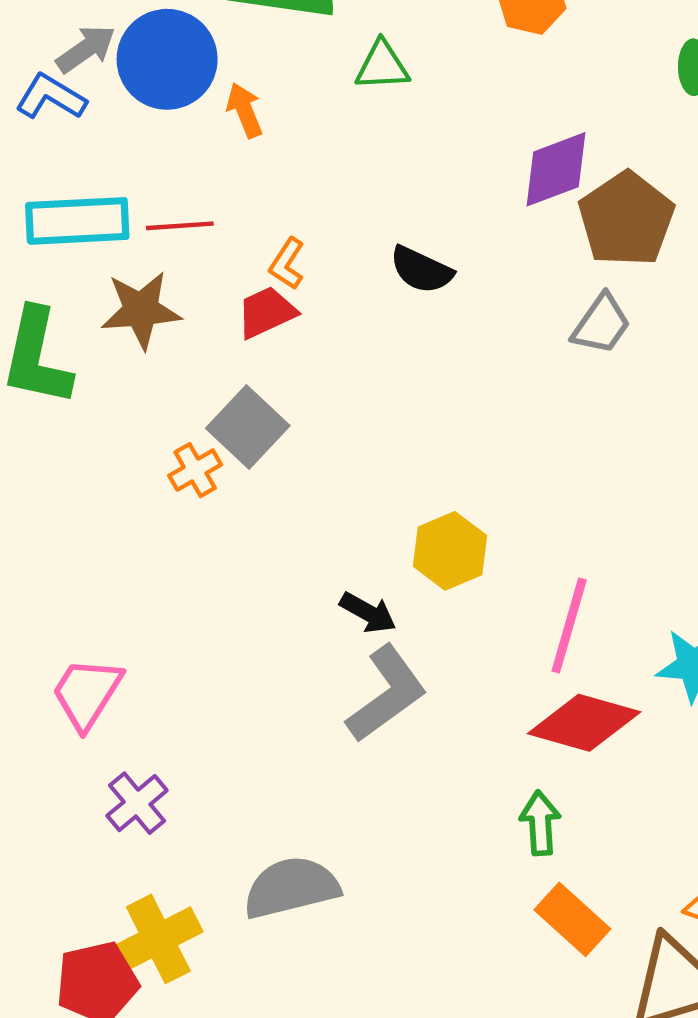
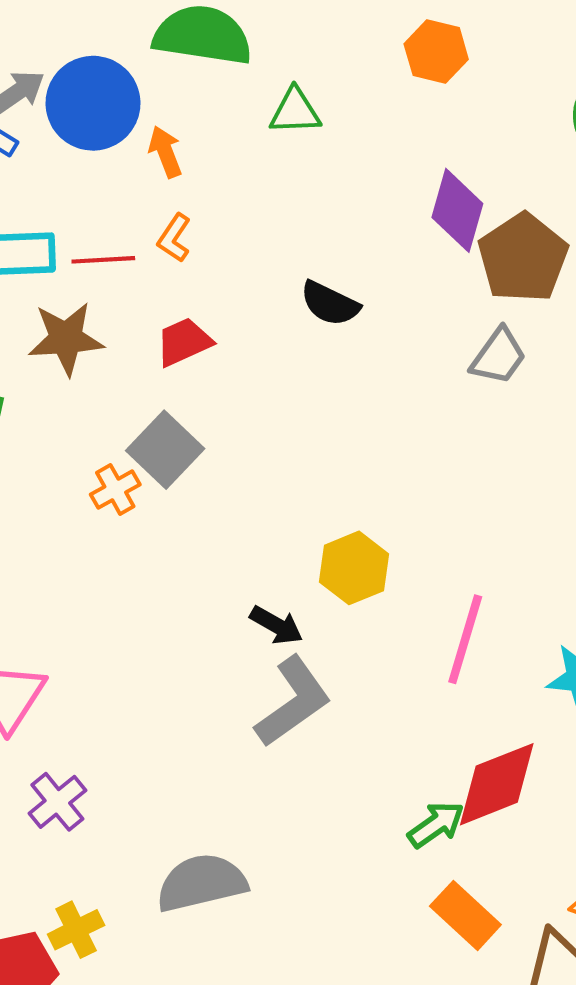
purple diamond: (556, 169) -> (457, 210), turned -54
orange L-shape: (287, 264) -> (174, 238), moved
red diamond: (584, 723) -> (497, 784), moved, turned -38
green arrow: (540, 823) -> (436, 825), turned 58
yellow cross: (158, 939) -> (76, 930), size x0.7

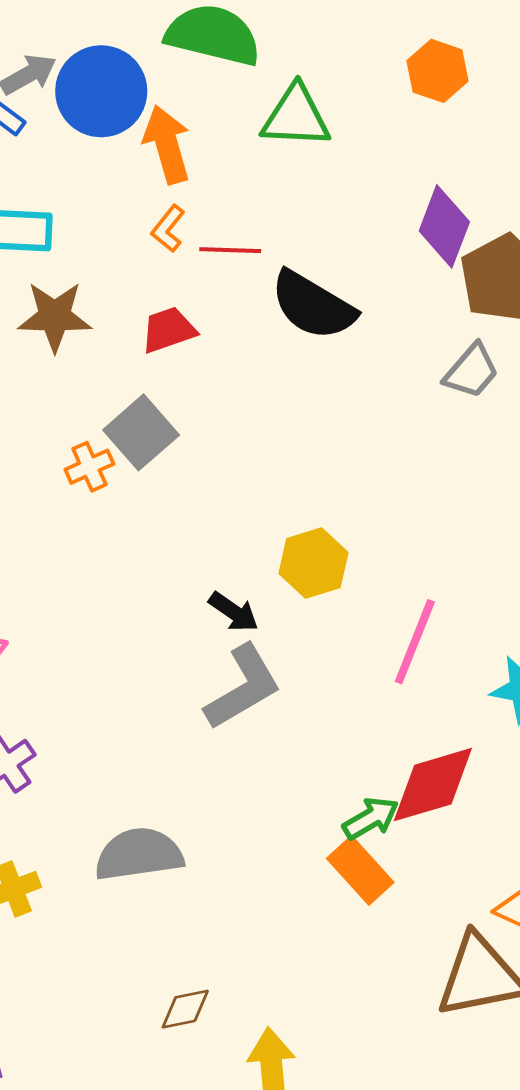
green triangle: (295, 111) -> (296, 117), size x1.4
orange arrow: (165, 152) -> (167, 144), size x1.5
red line: (103, 260) -> (230, 250), moved
black semicircle: (330, 304) -> (313, 305), size x1.5
orange rectangle: (465, 915) -> (360, 870), moved

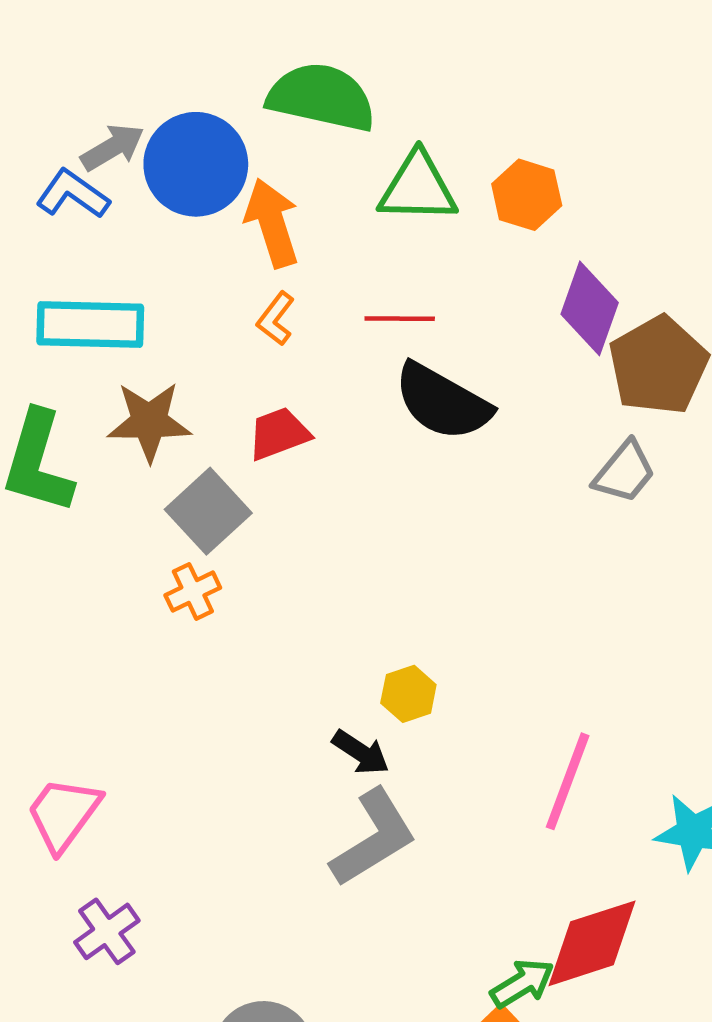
orange hexagon: (437, 71) -> (527, 195), moved
red line: (230, 250) -> (400, 319), moved
gray square: (141, 432) -> (208, 511), moved
yellow hexagon: (313, 563) -> (408, 694), moved, size x0.7

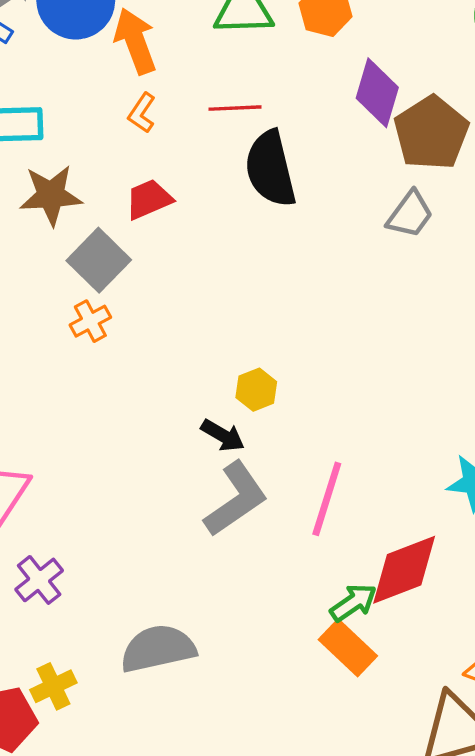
black semicircle: (442, 402) -> (270, 169), turned 50
pink line: (568, 781) -> (327, 499), moved

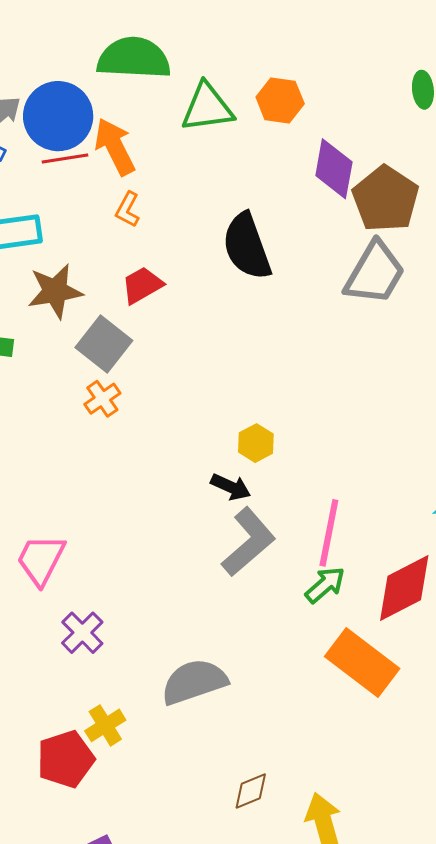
red line: (235, 108) -> (65, 159), moved
gray trapezoid: (410, 214) -> (375, 273), size x1.5
green arrow: (353, 603) -> (325, 585), moved
orange rectangle: (348, 648) -> (362, 663), size x1.4

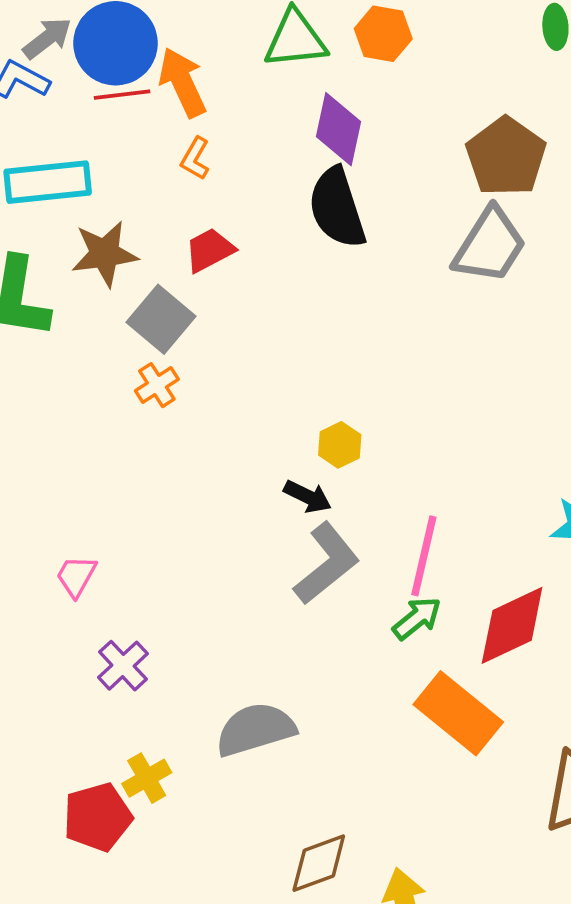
purple diamond: (334, 169) -> (339, 129), moved
pink trapezoid: (41, 560) -> (76, 576), size x0.7
brown diamond: (251, 791) -> (319, 863), size x1.4

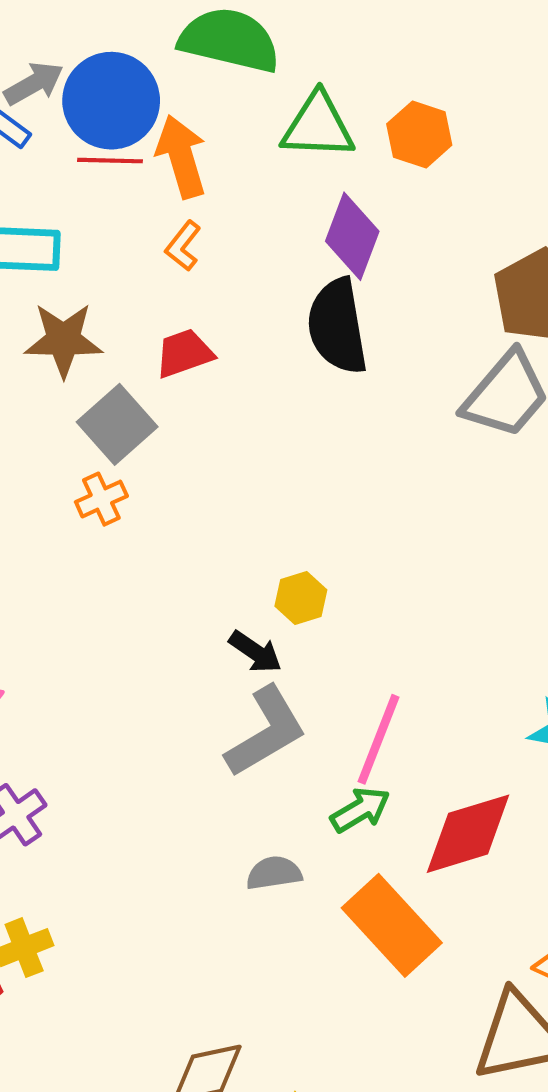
gray semicircle: (255, 729) -> (274, 873), moved, size x0.6

